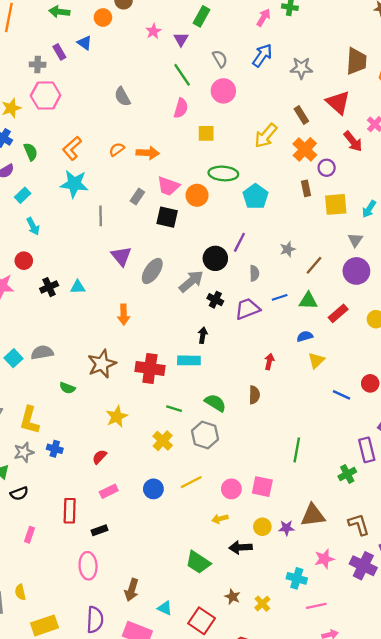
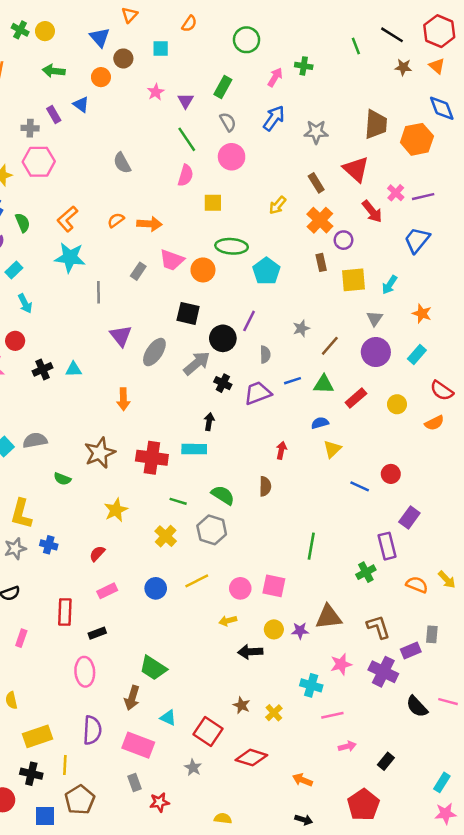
green rectangle: (202, 16) -> (223, 87), moved
yellow arrow: (266, 136) -> (278, 205), size x0.7
black square: (167, 217) -> (188, 313), moved
green trapezoid: (198, 562) -> (153, 668), moved

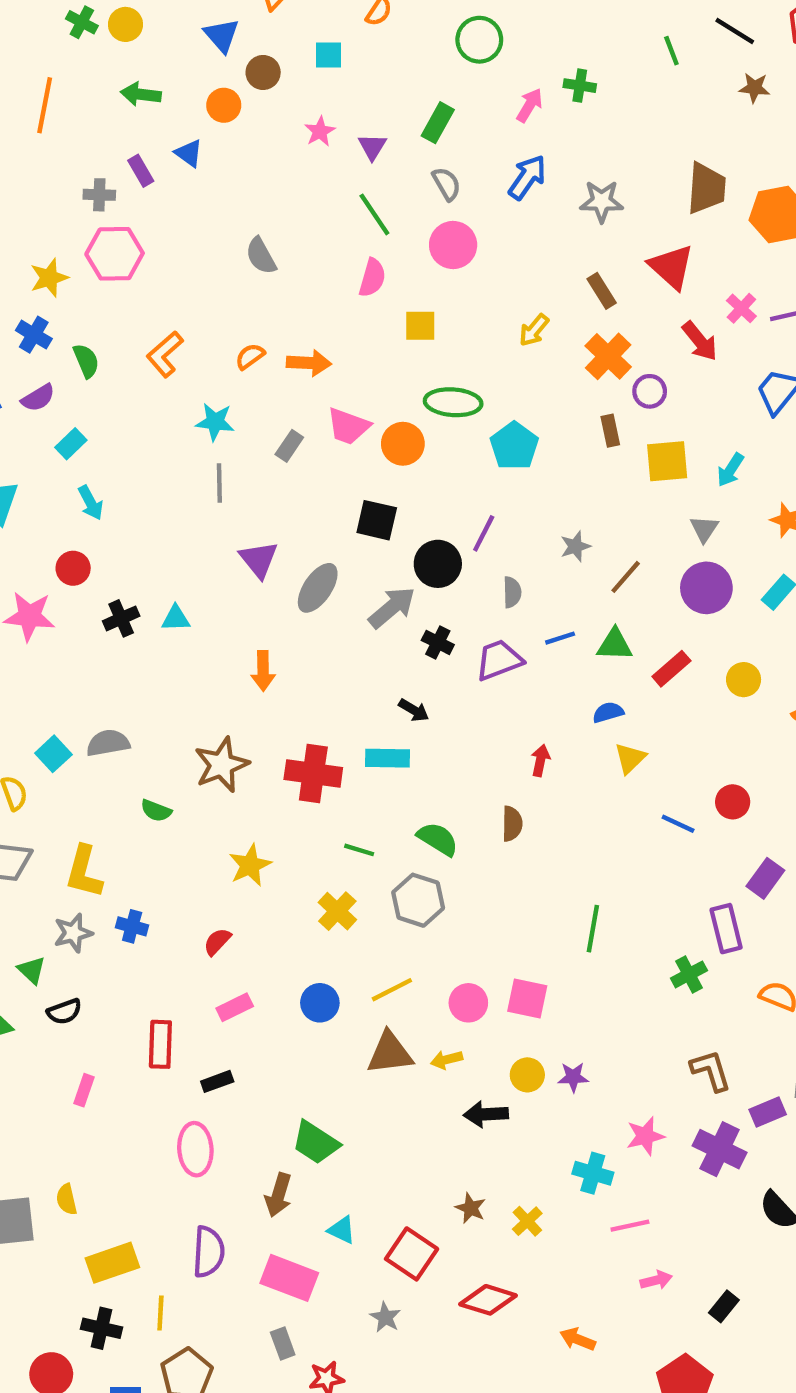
cyan star: (70, 257) -> (215, 422), moved, size x0.7
black arrow: (209, 422) -> (414, 710), turned 112
brown triangle: (329, 617) -> (390, 1053), moved

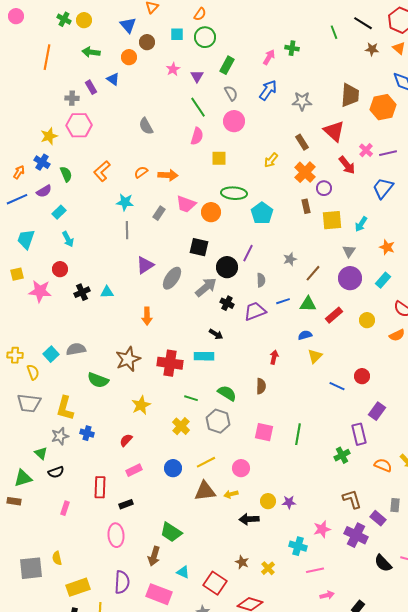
green circle: (479, 40) -> (205, 37), moved
purple triangle: (259, 559) -> (145, 265), turned 36
green semicircle: (156, 811) -> (98, 380), size x1.5
pink square: (527, 998) -> (264, 432), moved
purple rectangle: (768, 1112) -> (378, 518), turned 63

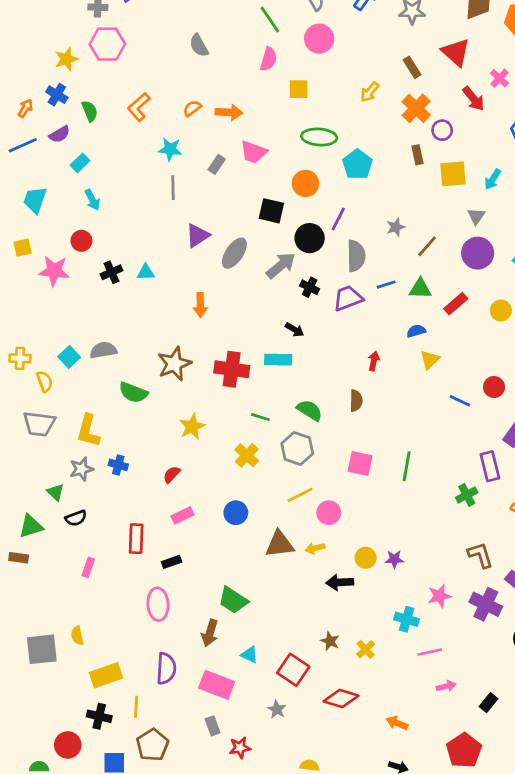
orange circle: (211, 212) -> (305, 183), moved
gray semicircle: (261, 280) -> (356, 256), size x1.6
yellow line: (206, 462) -> (300, 495), moved

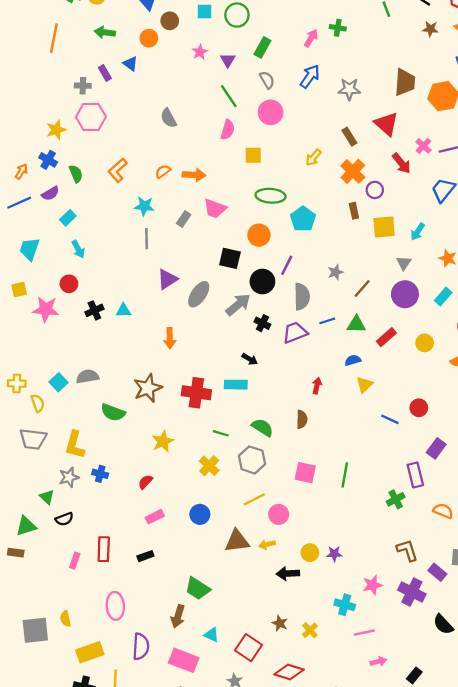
red rectangle: (136, 539) -> (104, 549), moved
pink ellipse: (158, 604) -> (115, 606), moved

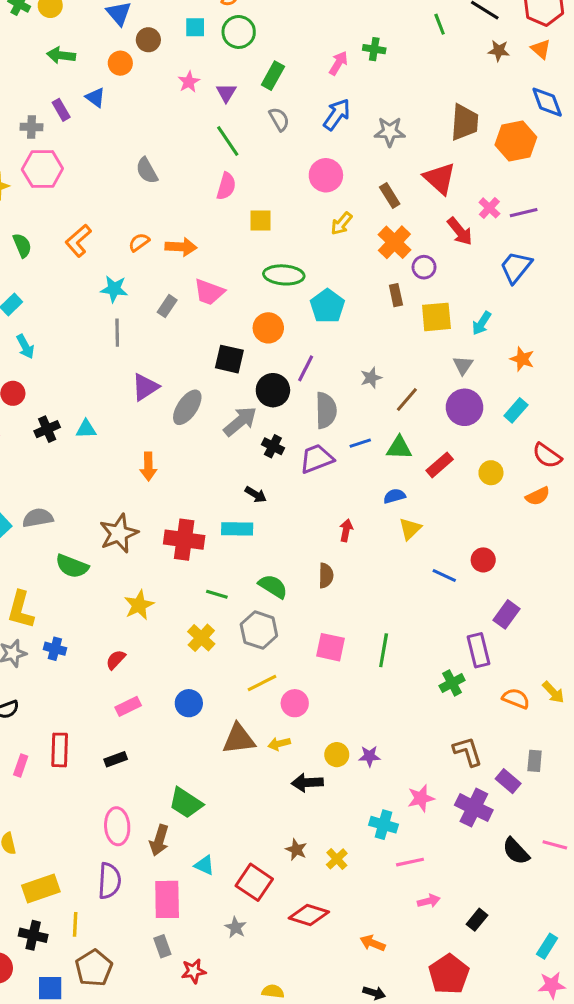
pink circle: (271, 112) -> (326, 175), moved
pink ellipse: (115, 606) -> (117, 826), moved
pink rectangle: (184, 660) -> (167, 899), turned 68

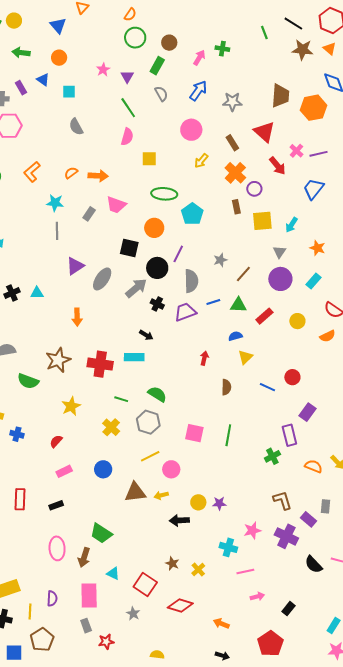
cyan square: (195, 27) -> (69, 92), moved
brown circle: (148, 40) -> (169, 43), moved
brown star: (499, 51) -> (302, 50), size x1.5
brown semicircle: (326, 576) -> (226, 387), moved
purple semicircle: (109, 881) -> (52, 599), moved, size x0.7

